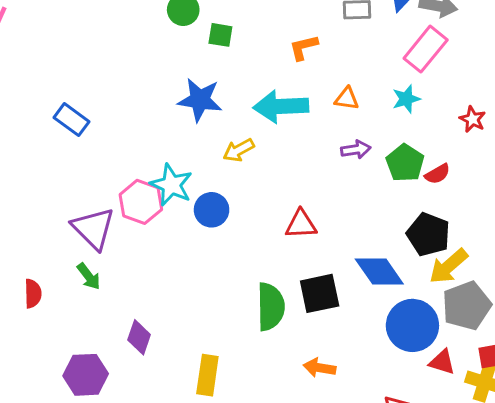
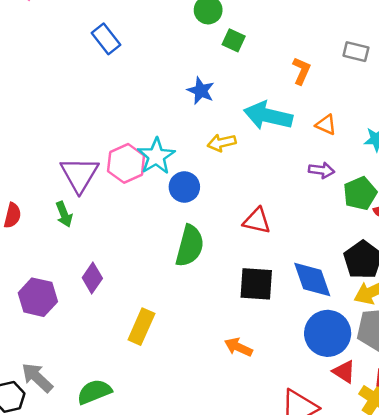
orange L-shape: (304, 47) -> (301, 71), turned 112
blue star: (200, 100) -> (201, 91), size x0.7
blue rectangle: (72, 120) -> (106, 39), moved
green semicircle: (271, 307) -> (190, 246), moved

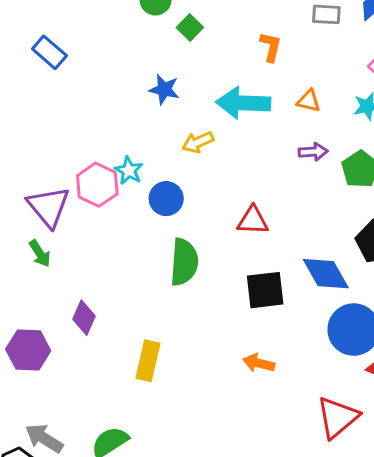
green square: (234, 40) -> (190, 27), turned 30
cyan star: (156, 156) -> (129, 171), size x0.7

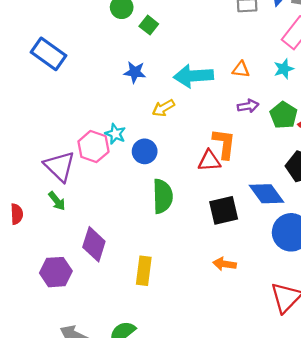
orange L-shape: (271, 47) -> (224, 144), moved, size x1.4
blue rectangle: (49, 52) -> (49, 54), size x1.4
purple diamond: (84, 318) -> (94, 244), size x1.4

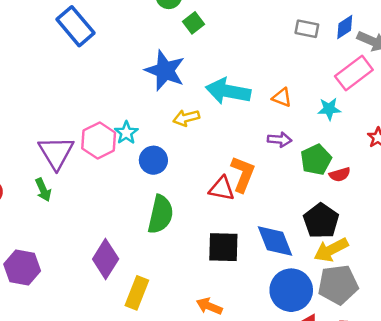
blue star: (135, 72) -> (165, 71), size x1.6
purple diamond: (94, 244) -> (106, 259), moved
yellow rectangle: (144, 271) -> (137, 293), moved

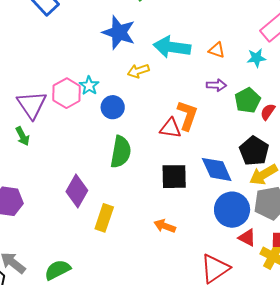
red semicircle: (340, 174) -> (268, 112), turned 144

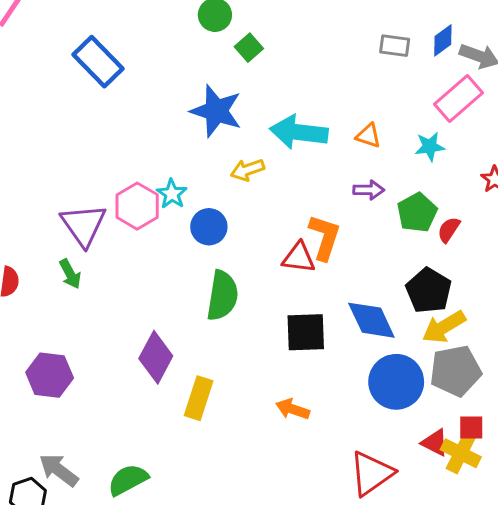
red triangle: (247, 238) -> (435, 443), moved

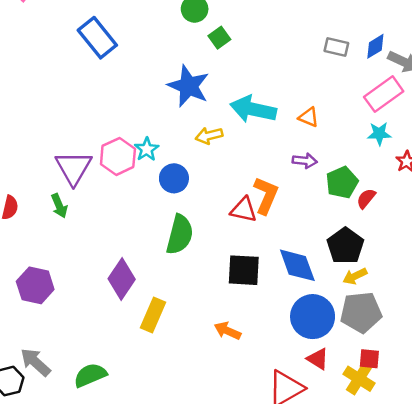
cyan star: (430, 147) -> (379, 134), moved
yellow arrow: (444, 327) -> (355, 276), size x0.7
red triangle: (435, 443) -> (318, 359), moved

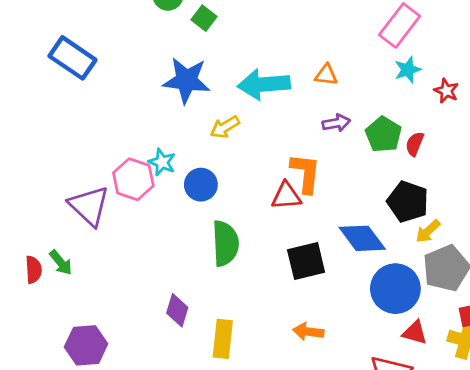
green arrow: (59, 206) -> (61, 263), moved
purple diamond: (122, 279) -> (177, 310), size x0.7

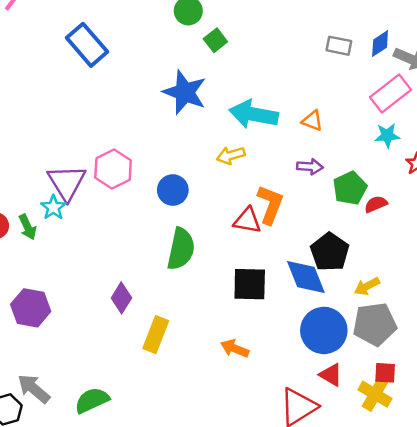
yellow arrow: (225, 127) -> (231, 155), moved
red semicircle: (415, 144) -> (376, 204), turned 30
cyan star: (162, 162) -> (53, 207), moved
black pentagon: (408, 202) -> (330, 252), moved

